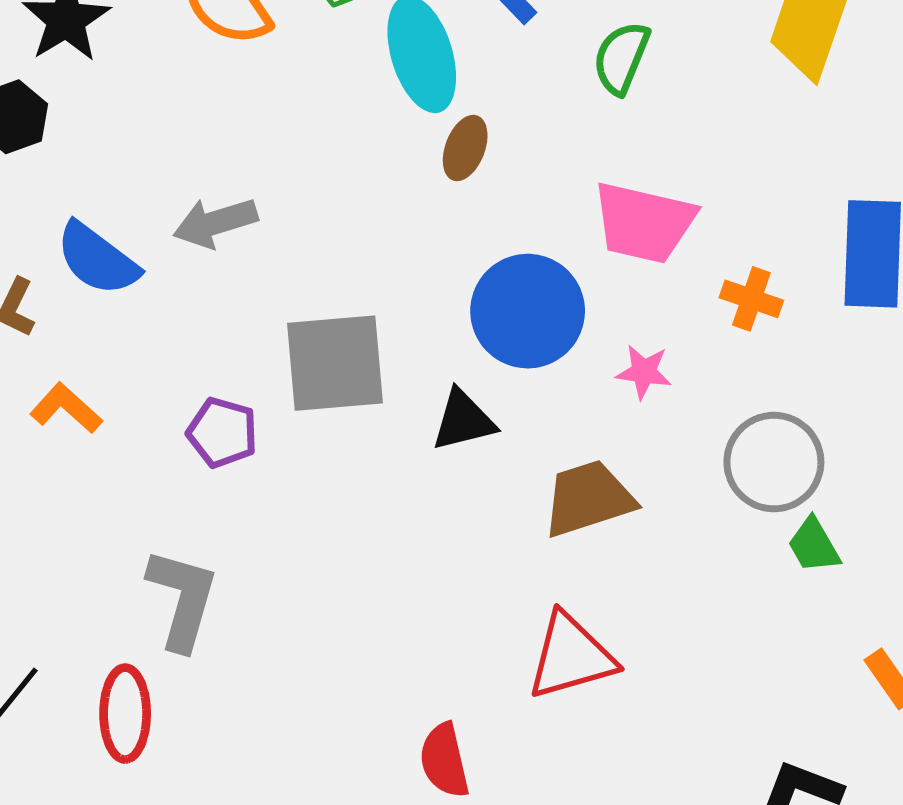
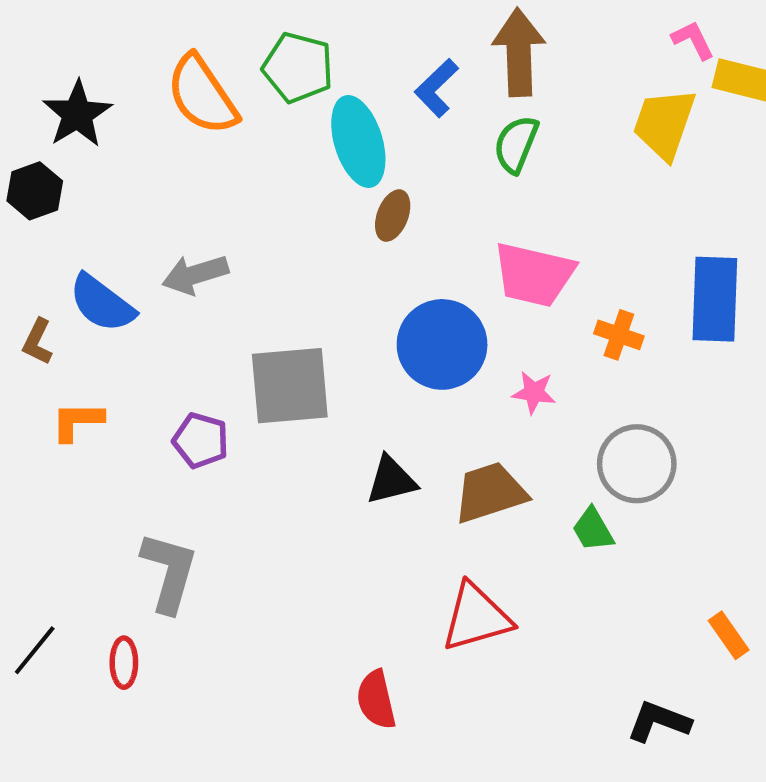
orange L-shape: (66, 408) -> (77, 421), turned -42
black triangle: (463, 420) -> (391, 480), moved
green trapezoid: (814, 545) -> (593, 530), moved
red ellipse: (125, 714) -> (124, 663), size x0.7

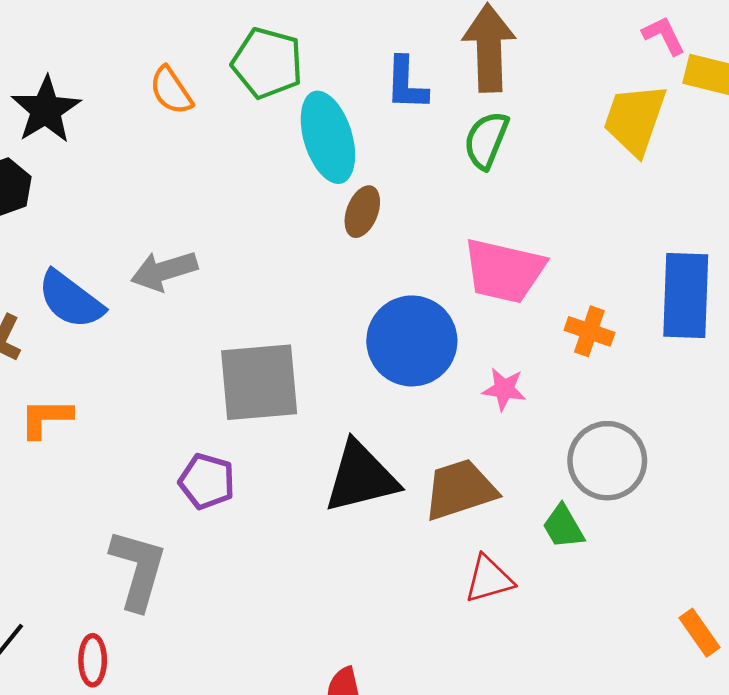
blue L-shape: (437, 88) -> (406, 84), turned -44
orange semicircle: (202, 95) -> (171, 90), size x0.6
purple pentagon: (201, 440) -> (207, 481), moved
black triangle: (391, 480) -> (361, 477), size x1.5
red triangle: (476, 617) -> (489, 579), moved, size x0.7

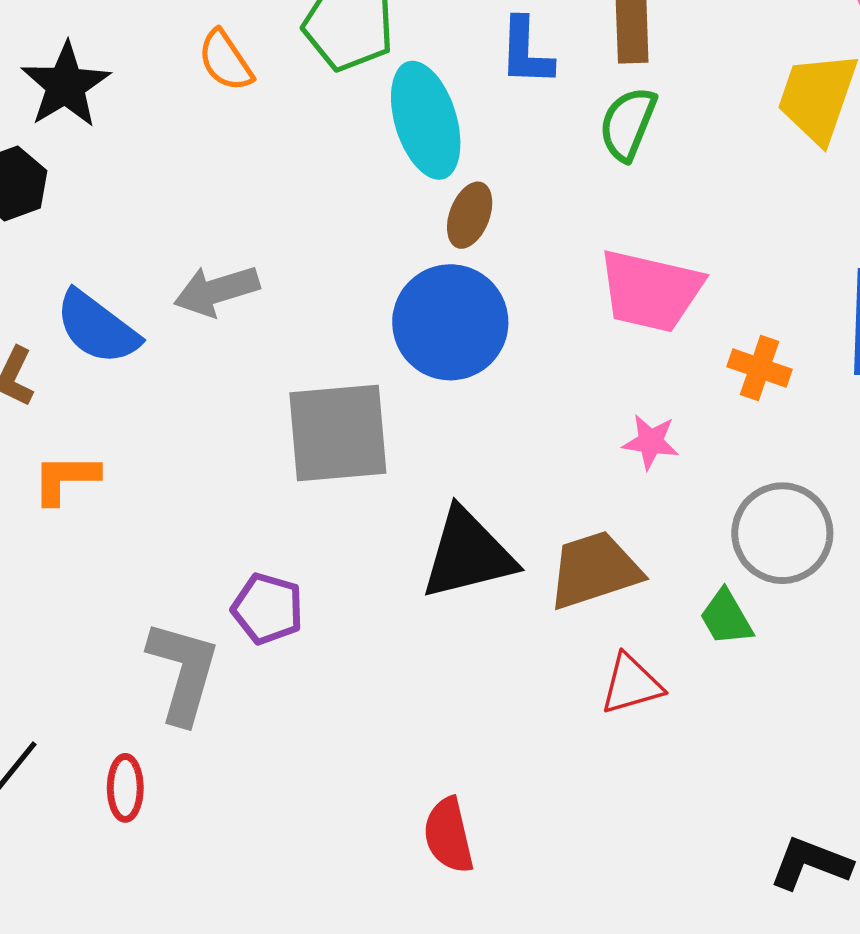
blue circle: (412, 341) -> (450, 322), moved
purple pentagon: (207, 481) -> (268, 609), moved

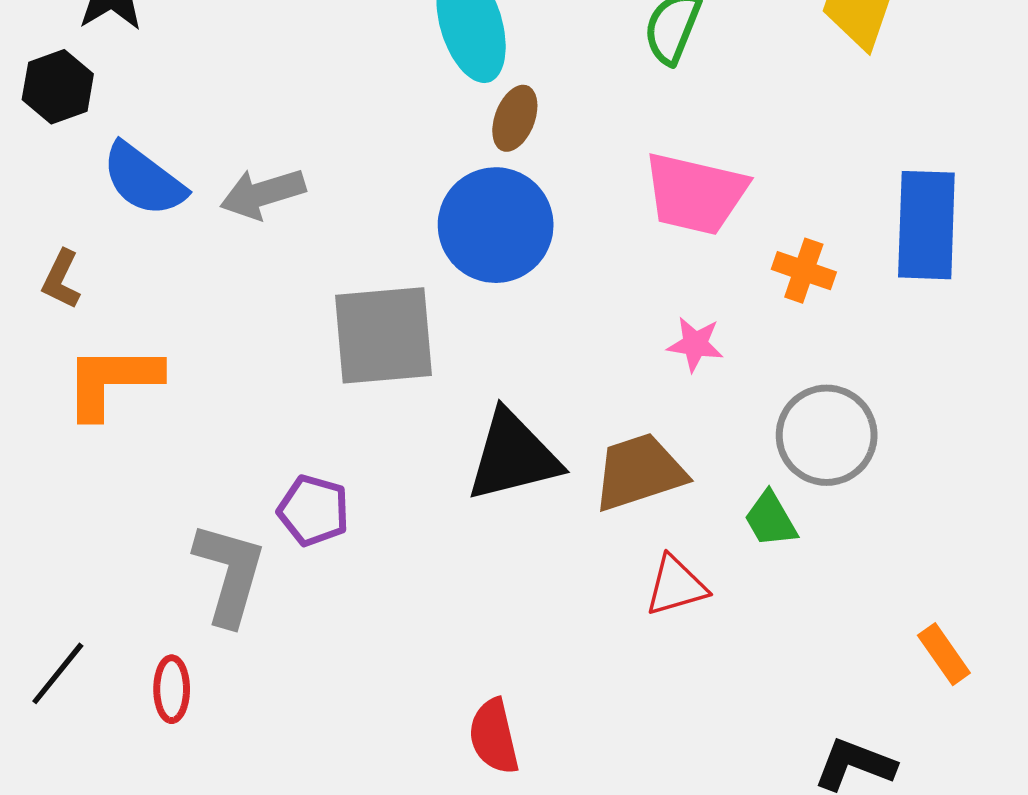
blue semicircle: (97, 328) -> (144, 180), moved
orange L-shape: (66, 479) -> (112, 381), size x1.5

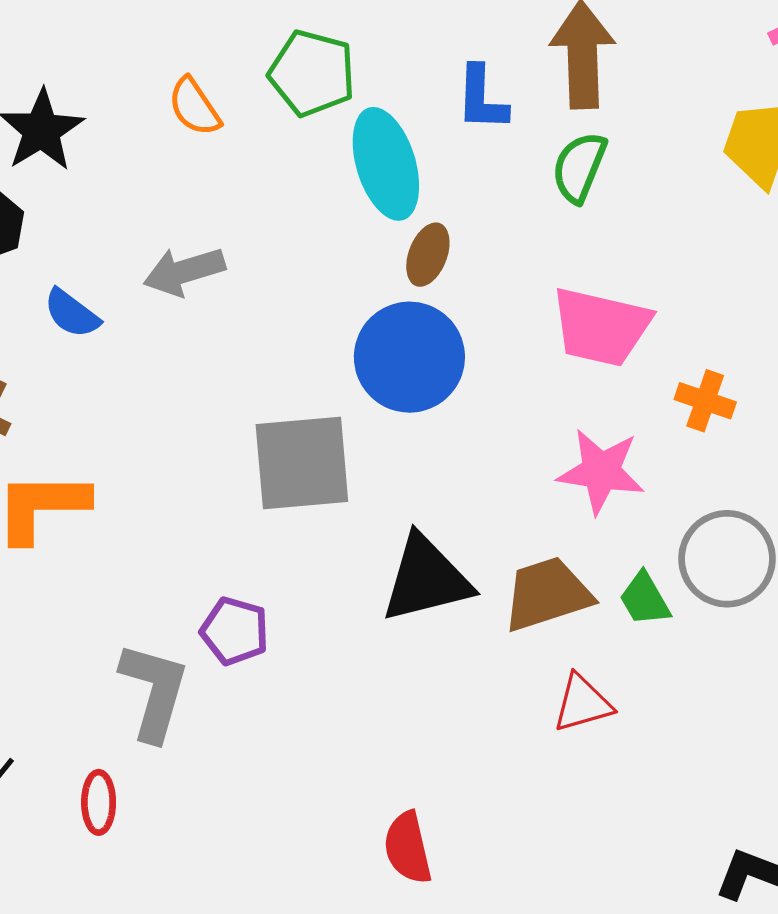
blue semicircle: (144, 180) -> (72, 313), size x0.7
gray arrow: (263, 194) -> (184, 271), moved
pink star: (695, 344) -> (601, 471), size x1.6
green trapezoid: (771, 519) -> (645, 599), moved

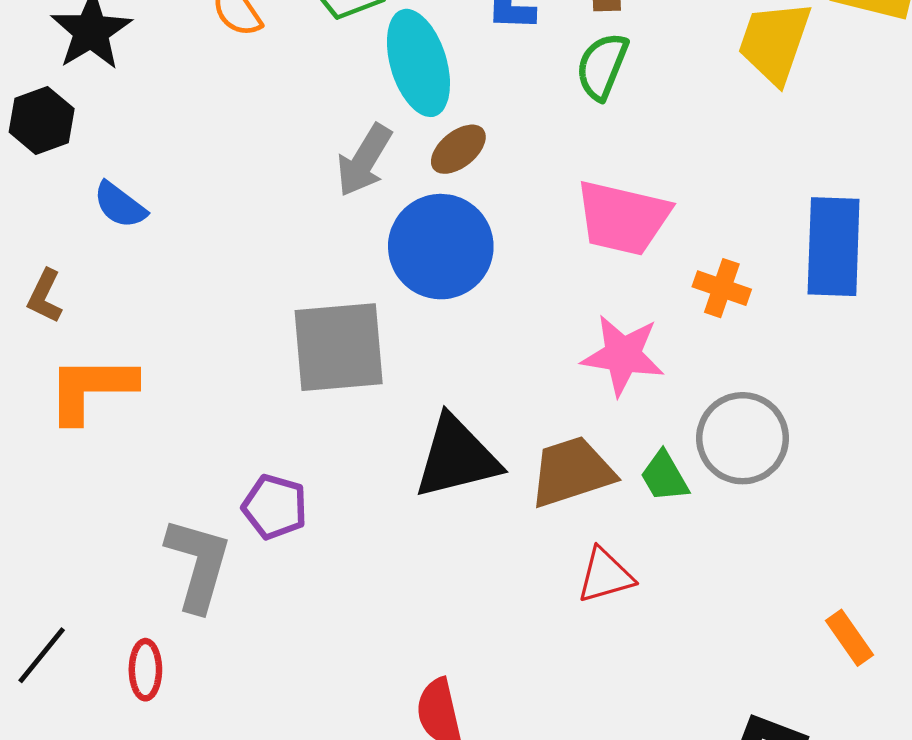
brown ellipse: (428, 255) -> (458, 149), turned 30
gray arrow: (184, 271) -> (364, 160), moved, turned -42

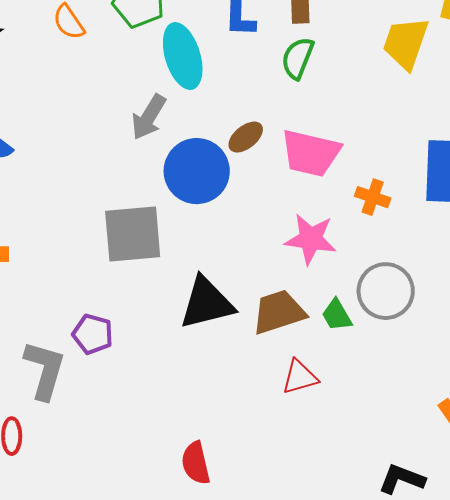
brown ellipse: (458, 149) -> (246, 137), moved

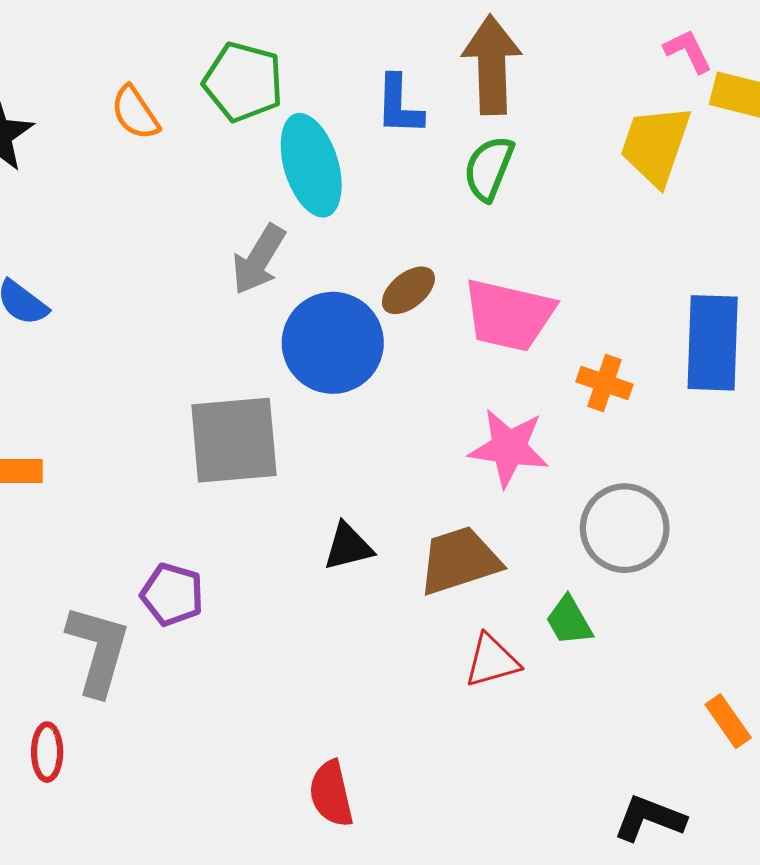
black triangle: (207, 303) -> (348, 547), size x0.6
green trapezoid: (337, 315) -> (569, 621), moved

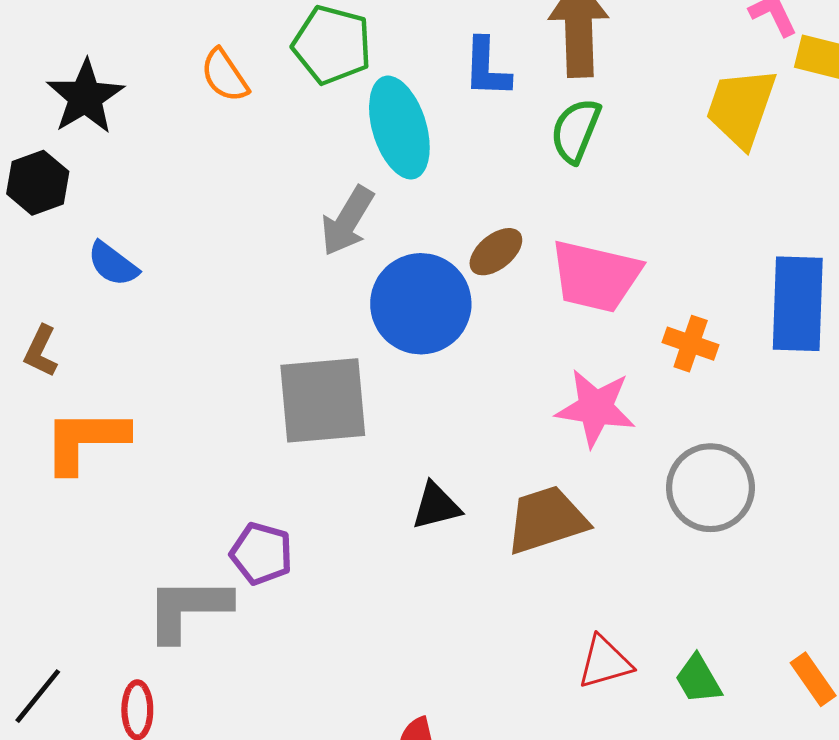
green trapezoid: (569, 621) -> (698, 679), moved
gray L-shape: (98, 650) -> (188, 609), turned -106
red triangle: (492, 661) -> (605, 662), moved

